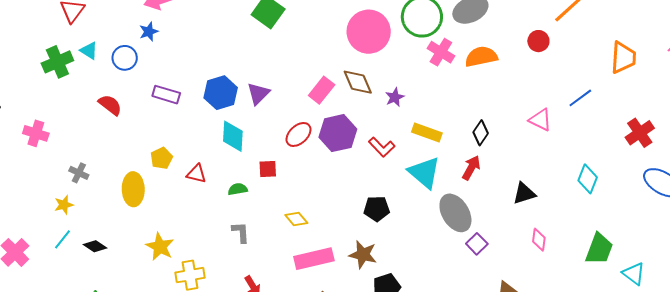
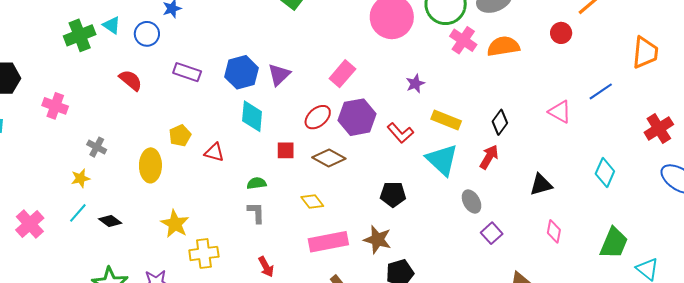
brown diamond: (358, 82) -> (329, 158), moved, turned -40
green semicircle: (238, 189) -> (257, 183), moved
gray ellipse: (455, 213) -> (472, 202), size x0.6

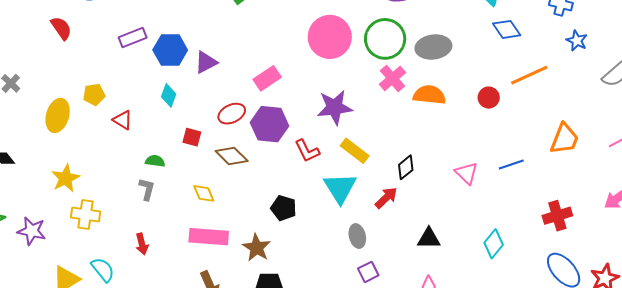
purple rectangle: (187, 72) -> (133, 37), moved, turned -56
purple star: (415, 84) -> (335, 107), size x1.8
cyan diamond: (252, 116) -> (169, 95), size x0.7

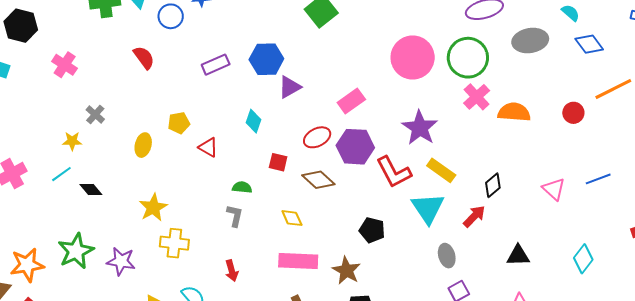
gray ellipse: (433, 47) -> (530, 41), moved
blue hexagon: (170, 50) -> (266, 59), moved
purple star: (335, 107) -> (420, 128), turned -30
yellow ellipse: (58, 115) -> (143, 145), size x0.7
red L-shape: (307, 151) -> (394, 172), size x1.4

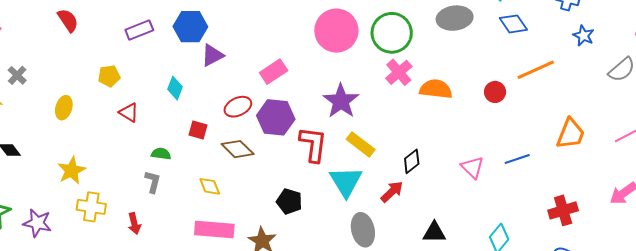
yellow pentagon: (179, 123) -> (109, 76), moved
red L-shape: (394, 172) -> (313, 144), turned -147
gray ellipse: (447, 256) -> (363, 230), size x1.4
red arrow: (232, 271) -> (134, 223), moved

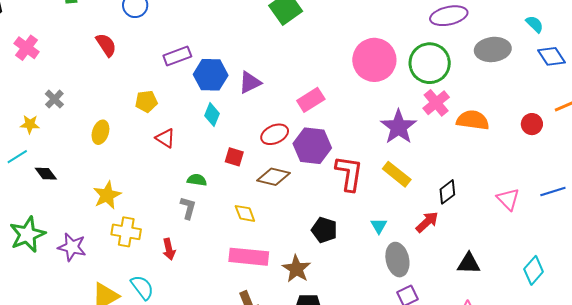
blue hexagon: (190, 27) -> (211, 75), moved
purple star: (341, 101) -> (399, 127), moved
brown diamond: (238, 149) -> (274, 177), turned -32
cyan triangle: (346, 182) -> (379, 226), moved, size x0.5

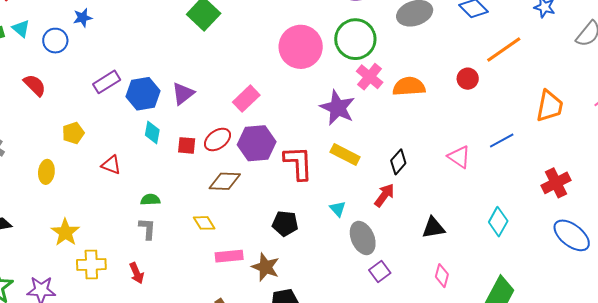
yellow pentagon: (146, 101) -> (73, 133), moved
red square: (234, 157) -> (187, 145), moved
pink rectangle: (249, 257) -> (229, 256), moved, size x0.7

